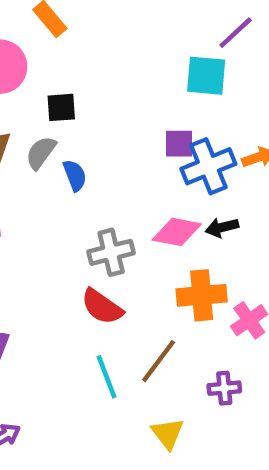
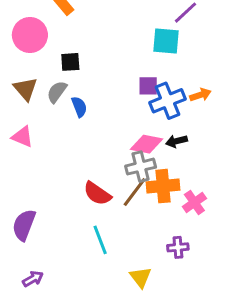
gray cross: (111, 252) -> (141, 167), moved
brown line: (159, 361) -> (135, 192), moved

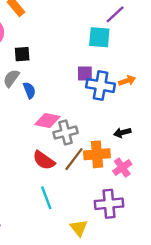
blue cross: (167, 101) -> (101, 85), turned 32
black arrow: (176, 141) -> (122, 133), moved
pink diamond: (147, 144) -> (47, 120), moved
gray cross: (141, 167) -> (66, 133), moved
purple cross: (178, 247) -> (109, 204), size x1.6

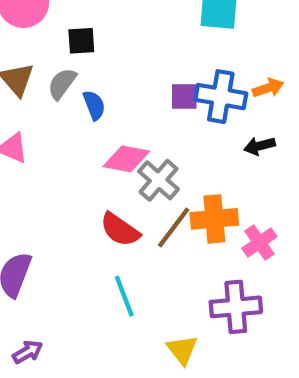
purple square: (85, 73) -> (184, 97), moved
gray cross: (66, 133) -> (159, 180), turned -35
black arrow: (122, 133) -> (259, 146), moved

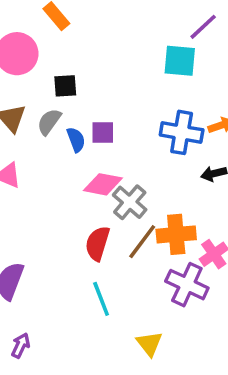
purple square: (184, 97) -> (103, 132), moved
red semicircle: (120, 230) -> (97, 243), turned 72
purple cross: (236, 307) -> (187, 285), moved, turned 30
purple arrow: (28, 352) -> (20, 345), turned -35

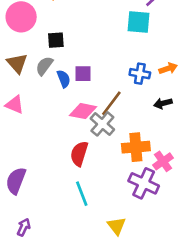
blue cross: (182, 132) -> (140, 74), size x0.7
brown line: (142, 242) -> (111, 103), moved

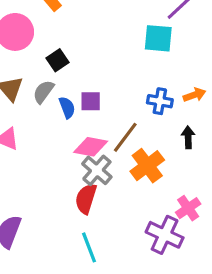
black square: (56, 40) -> (58, 60), turned -30
black arrow: (163, 103) -> (188, 137), turned 102
gray cross: (102, 124) -> (97, 170), moved
orange cross: (136, 147) -> (147, 166), moved, turned -32

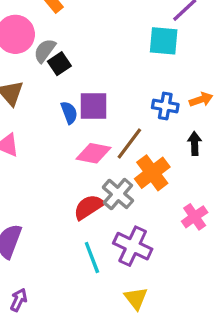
gray semicircle: (43, 92) -> (45, 51), moved
purple square: (91, 101) -> (94, 106), size x1.4
gray cross: (97, 170) -> (118, 194), moved
red semicircle: (86, 199) -> (89, 207), turned 40
purple cross: (165, 235) -> (133, 246), moved

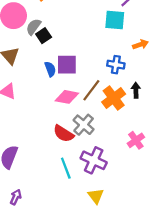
orange arrow: (201, 100) -> (140, 45), moved
orange cross: (152, 173) -> (114, 98), moved
red semicircle: (89, 207) -> (64, 134), turned -115

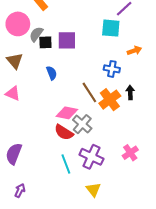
black square: (44, 36) -> (45, 42), turned 32
purple square: (67, 65) -> (67, 40), moved
brown line: (91, 90) -> (89, 92), turned -70
pink diamond: (67, 97) -> (67, 113), moved
pink cross: (136, 140) -> (130, 153), moved

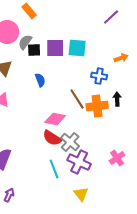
cyan square: (111, 28) -> (77, 48), moved
orange cross: (110, 100) -> (97, 106), turned 30
gray cross: (82, 124) -> (70, 142), moved

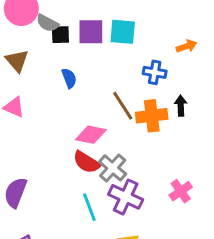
gray semicircle: (25, 42) -> (47, 23), turned -98

